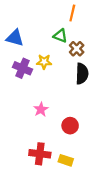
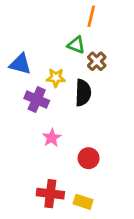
blue triangle: (15, 38) -> (20, 64), moved
purple cross: (22, 68) -> (37, 99), moved
black semicircle: (82, 74) -> (83, 93), moved

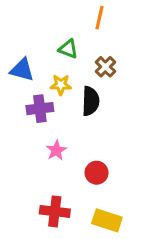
green triangle: (76, 45) -> (68, 49), moved
purple cross: (37, 99) -> (40, 109), turned -30
yellow rectangle: (83, 202) -> (107, 220), moved, size x1.4

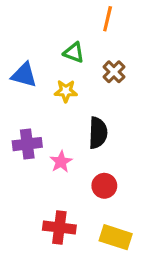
black semicircle: (91, 101) -> (98, 133), moved
purple cross: (40, 109) -> (27, 144), moved

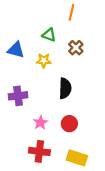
pink star: (61, 162) -> (40, 123), moved

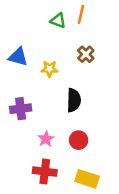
green triangle: (49, 35) -> (58, 20), moved

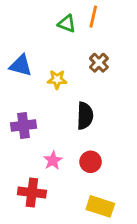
red cross: (45, 172) -> (32, 193), moved

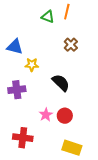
yellow star: (57, 79) -> (32, 65), moved
black semicircle: (85, 116) -> (61, 83), turned -48
pink star: (53, 160) -> (46, 115), moved

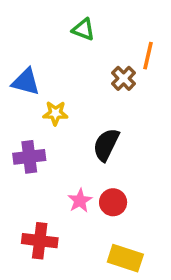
orange line: (67, 12) -> (148, 56), moved
black semicircle: (61, 83) -> (106, 145), turned -108

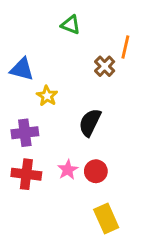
yellow star: (55, 113) -> (47, 96), turned 30
red cross: (40, 241) -> (26, 174), moved
yellow rectangle: (125, 258) -> (106, 219), turned 48

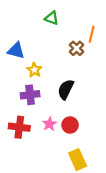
purple cross: (25, 133) -> (30, 95), moved

